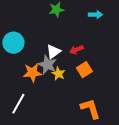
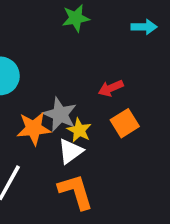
white triangle: (53, 52) -> (70, 151), moved
orange L-shape: (90, 109) -> (76, 192), moved

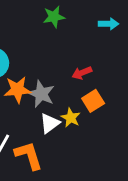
orange star: (34, 128) -> (17, 90), moved
yellow star: (79, 130) -> (71, 118), moved
orange L-shape: (76, 192) -> (29, 155), moved

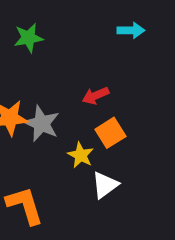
green star: (54, 17) -> (28, 38), moved
white triangle: (50, 123) -> (105, 185), moved

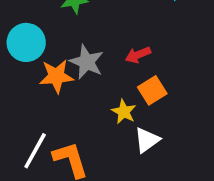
gray star: (42, 124) -> (87, 62), moved

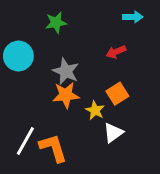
red arrow: (138, 55) -> (116, 52), moved
orange star: (56, 76) -> (66, 95), moved

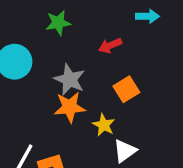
red arrow: (116, 52) -> (110, 45), moved
orange square: (117, 94) -> (126, 89), moved

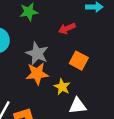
orange square: (126, 89) -> (79, 61), turned -30
white triangle: (125, 151) -> (78, 106), turned 30

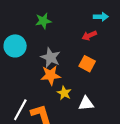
red arrow: (67, 28) -> (89, 36), moved
yellow star: (62, 87) -> (64, 93), moved

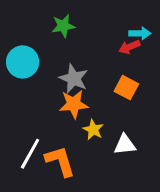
cyan arrow: (101, 17) -> (140, 33), moved

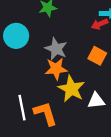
yellow star: (93, 130) -> (71, 89), size x1.6
white line: (30, 154) -> (22, 108), turned -40

